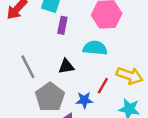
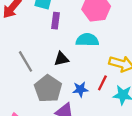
red line: (103, 86) -> (102, 83), moved

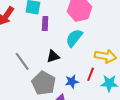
cyan semicircle: (87, 40) -> (74, 38), turned -48

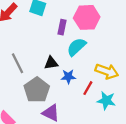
purple rectangle: (45, 24) -> (62, 27), moved
blue star: (72, 81) -> (68, 77), moved

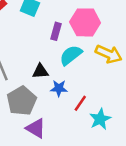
yellow arrow: (107, 71) -> (109, 54), moved
cyan star: (106, 101) -> (100, 119), turned 30

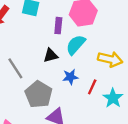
yellow arrow: (109, 54) -> (110, 59), moved
black triangle: (40, 71) -> (51, 55), moved

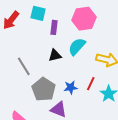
purple rectangle: (58, 26) -> (54, 27), moved
blue star: (70, 77) -> (71, 88), moved

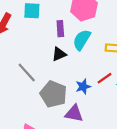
purple rectangle: (54, 27) -> (60, 29), moved
red line: (91, 84) -> (105, 78), turned 40

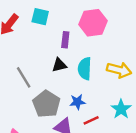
cyan semicircle: (82, 40) -> (85, 69), moved, turned -40
red line: (105, 78) -> (91, 120), moved

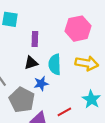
pink hexagon: (93, 23) -> (78, 29), moved
blue star: (77, 102) -> (41, 84), moved

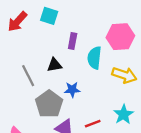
black triangle: (31, 63) -> (54, 65), moved
cyan semicircle: (55, 64) -> (94, 58), moved

